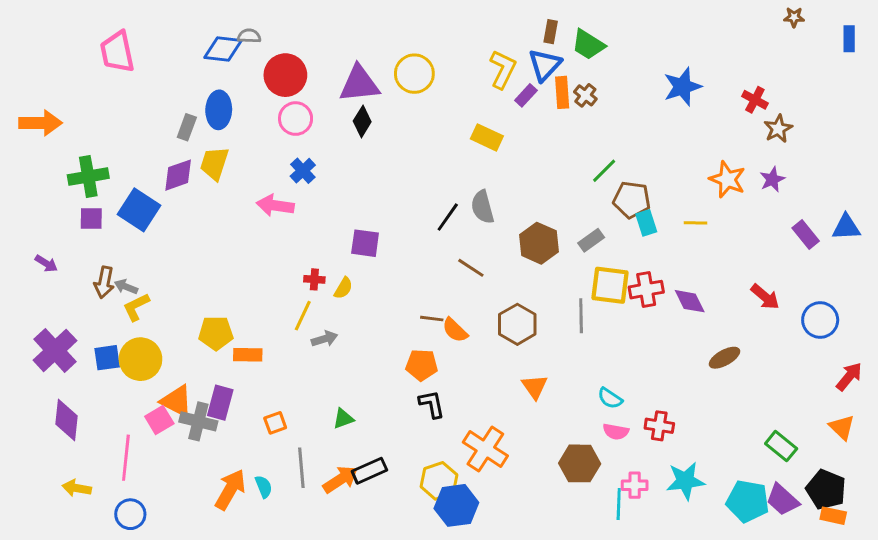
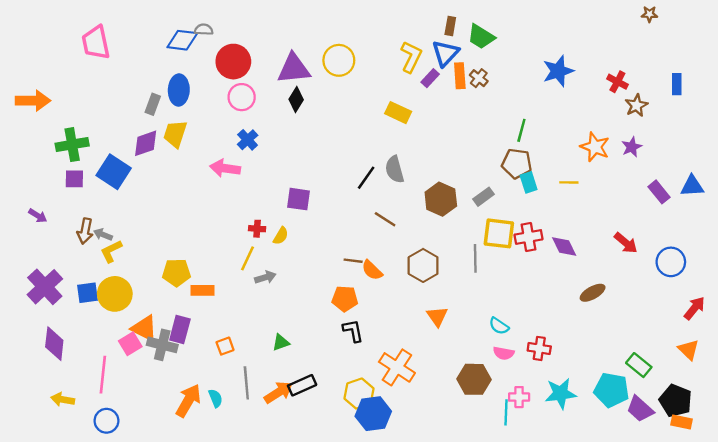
blue rectangle: (849, 39) -> (677, 84), moved
green line: (604, 171) -> (521, 130), moved, turned -30
cyan pentagon: (748, 501) -> (612, 390), moved

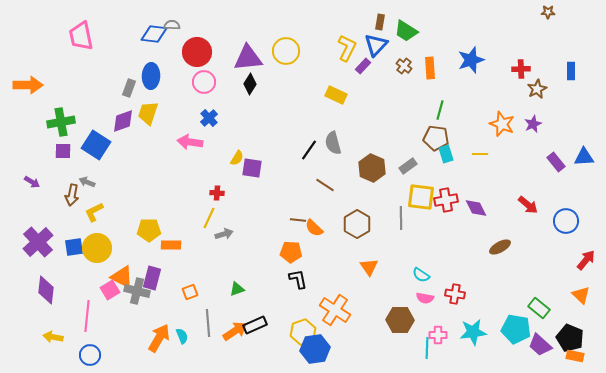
orange rectangle: (460, 76) -> (430, 68), moved
red cross: (617, 82) -> (521, 69), turned -30
gray arrow: (103, 235) -> (87, 182), moved
yellow semicircle: (281, 236) -> (237, 158), moved

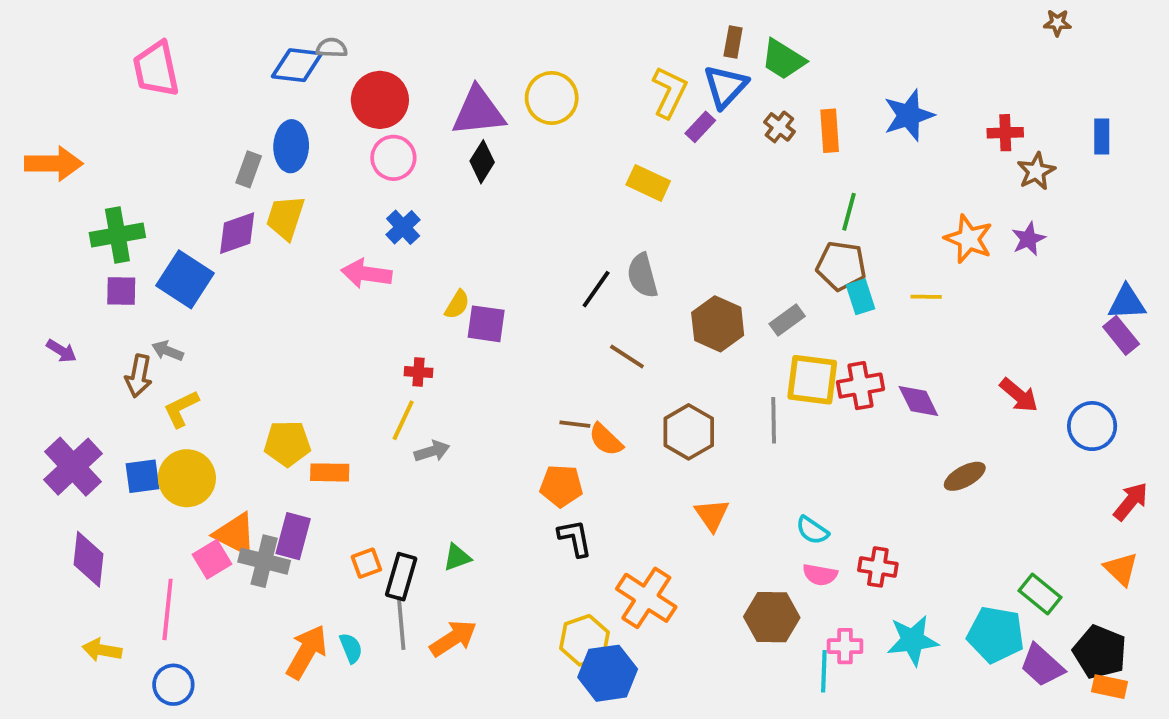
purple rectangle: (556, 162) -> (1121, 335), moved
black rectangle: (255, 325) -> (401, 577), moved, turned -50

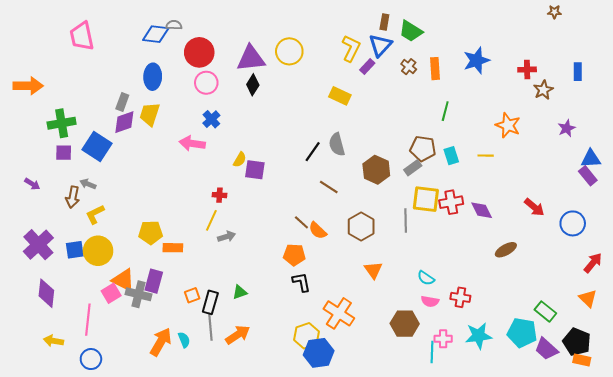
gray rectangle: (249, 169) -> (122, 102), moved
purple star: (1028, 239) -> (567, 128), moved
brown pentagon: (841, 266) -> (423, 149), moved
brown line: (575, 424) -> (301, 222), turned 35

